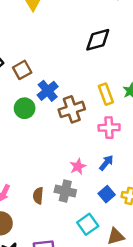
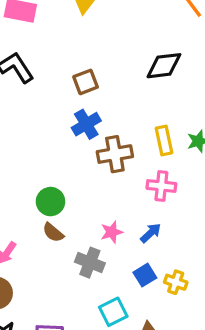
brown square: (22, 70) -> (86, 82), moved
green circle: (25, 108) -> (50, 202), moved
brown semicircle: (38, 196) -> (53, 232), moved, turned -63

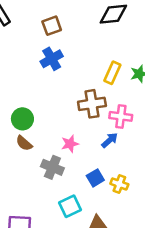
yellow rectangle: (164, 140) -> (112, 73), turned 35
brown cross: (115, 154) -> (92, 104), moved
pink cross: (161, 186) -> (121, 116), moved
blue arrow: (151, 233) -> (110, 140), moved

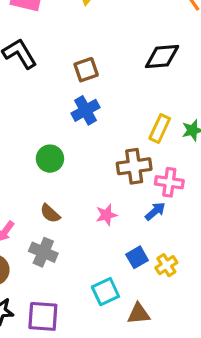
green circle: (22, 119) -> (50, 159), moved
gray cross: (52, 167) -> (43, 252), moved
yellow cross: (119, 184) -> (166, 265), turned 36

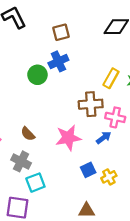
green circle: (50, 159) -> (37, 75), moved
pink star: (106, 215) -> (68, 138), size x1.6
cyan square: (105, 292) -> (35, 183), moved

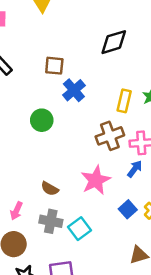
brown square: (61, 32) -> (54, 66), turned 36
blue cross: (58, 61) -> (74, 90), moved
cyan square: (35, 183) -> (80, 229), moved

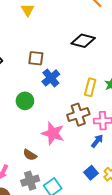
black diamond: (114, 42) -> (83, 41), turned 30
pink star: (96, 180) -> (53, 133), moved, turned -30
gray cross: (51, 221) -> (30, 181), turned -30

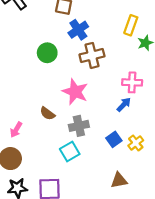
yellow rectangle: (90, 87) -> (131, 25), moved
brown cross: (78, 115) -> (92, 55), moved
gray cross: (30, 181) -> (79, 126), moved

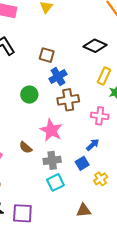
pink cross: (132, 82) -> (100, 116), moved
blue square: (114, 139) -> (82, 163), moved
cyan square: (70, 151) -> (55, 182), moved

